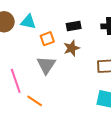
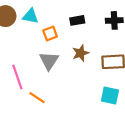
brown star: (72, 48) -> (81, 53), moved

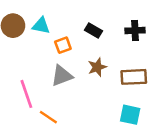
black rectangle: (77, 20) -> (94, 31), turned 40
gray triangle: (49, 61) -> (62, 76), turned 36

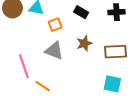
gray triangle: (62, 76) -> (54, 51), turned 42

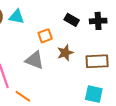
black rectangle: (81, 12) -> (72, 20), moved
orange square: (55, 25) -> (45, 36), moved

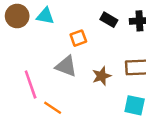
brown star: (65, 53) -> (102, 76), moved

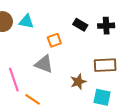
brown star: (102, 76) -> (78, 82), moved

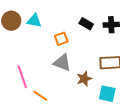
gray triangle: (44, 64) -> (62, 63), moved

